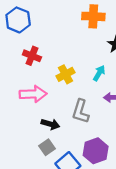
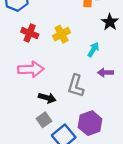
yellow cross: (66, 74) -> (62, 34), moved

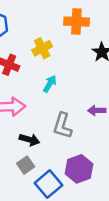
yellow cross: (62, 34) -> (42, 48), moved
cyan arrow: (93, 50) -> (50, 84), moved

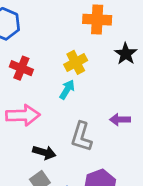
yellow cross: (42, 48) -> (76, 62), moved

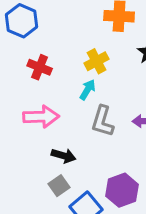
gray L-shape: (81, 137) -> (103, 121), moved

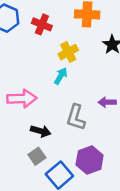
red cross: (40, 67) -> (42, 24), moved
gray L-shape: (103, 121) -> (76, 117), moved

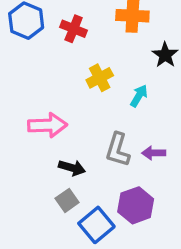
yellow cross: (68, 52) -> (100, 78), moved
cyan arrow: (61, 76) -> (139, 96), moved
purple arrow: (107, 102) -> (154, 153), moved

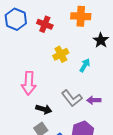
pink arrow: (47, 125) -> (29, 83), turned 95
gray L-shape: (118, 150) -> (72, 98), turned -55

